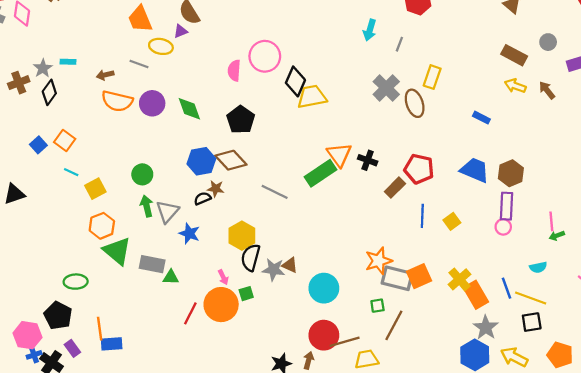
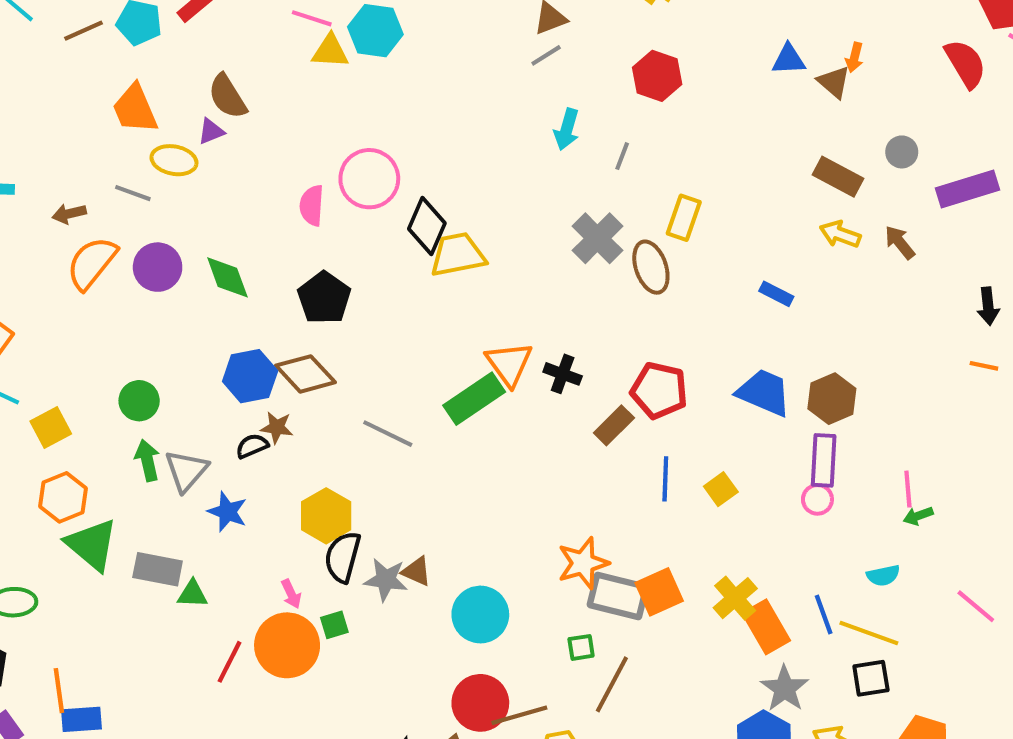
orange semicircle: (117, 101) -> (92, 263), turned 116

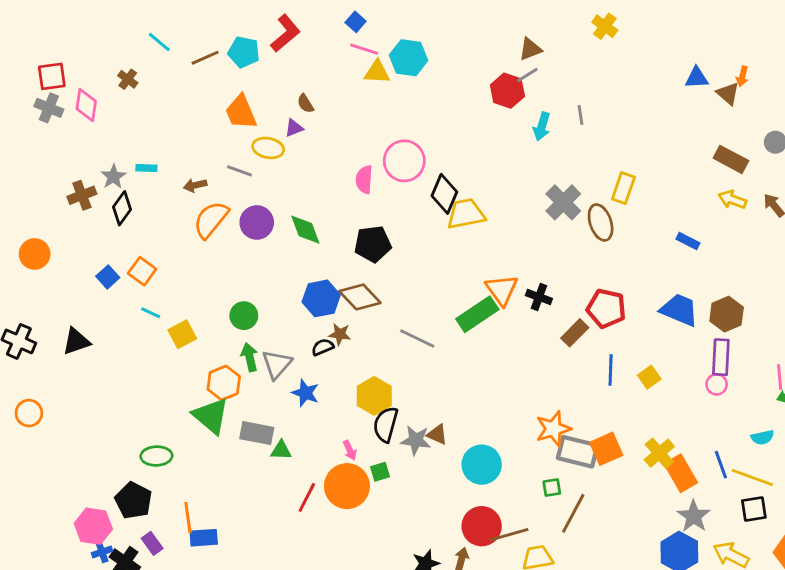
red hexagon: (657, 76) -> (507, 91), moved
brown semicircle: (227, 96) -> (305, 104), size x0.6
gray line: (622, 156) -> (580, 115), moved, turned -30
black pentagon: (324, 298) -> (373, 244), turned 30
orange hexagon: (63, 497) -> (224, 383), moved

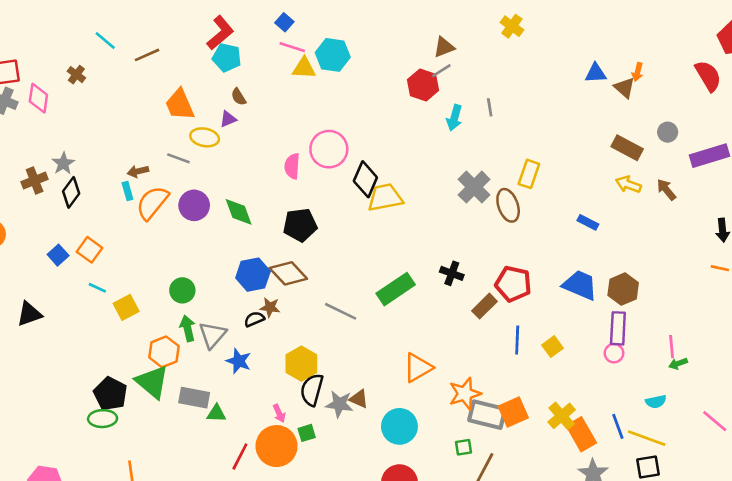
cyan pentagon: (244, 52) -> (227, 58), moved
cyan rectangle: (146, 168) -> (127, 191), moved, turned 72
orange triangle: (502, 290) -> (418, 368), moved, turned 36
black pentagon: (133, 500) -> (110, 394), moved

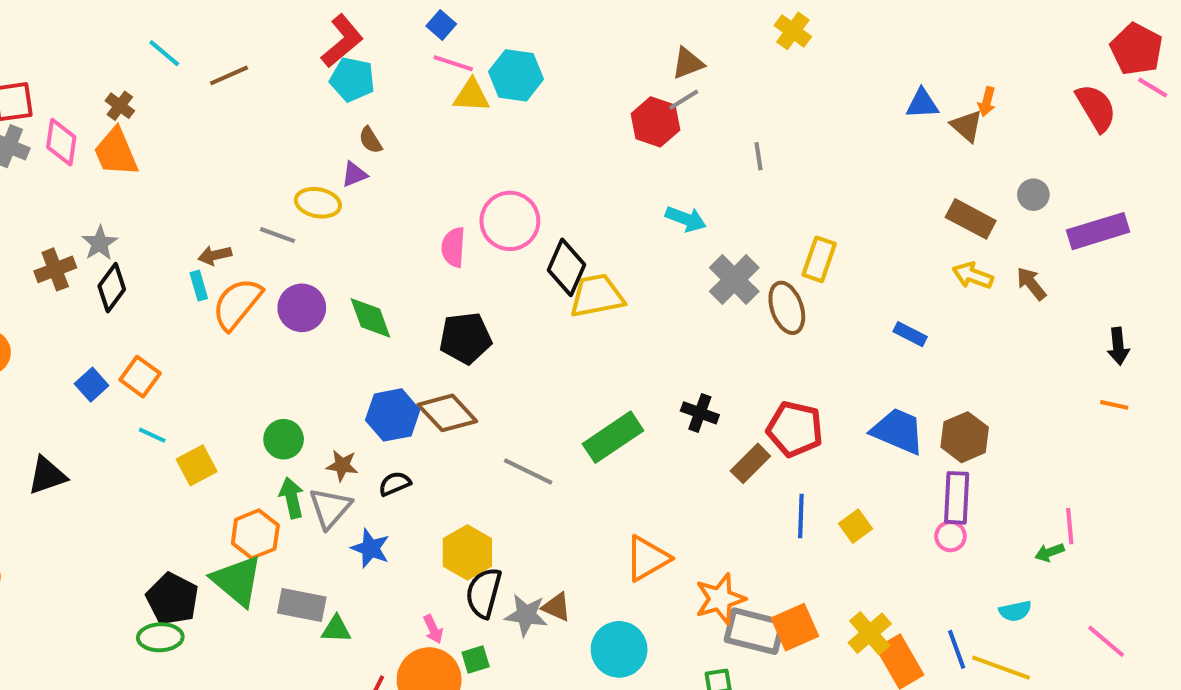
orange trapezoid: (180, 105) -> (116, 152), moved
cyan arrow: (454, 118) -> (686, 219), moved, turned -85
brown star: (270, 307) -> (342, 465), moved
pink line: (672, 347) -> (1070, 526), moved

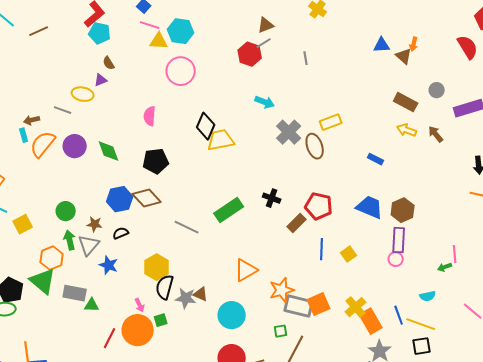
gray line: (759, 156) -> (306, 58), moved
pink circle: (510, 221) -> (181, 71), moved
yellow rectangle: (819, 259) -> (331, 122), turned 50

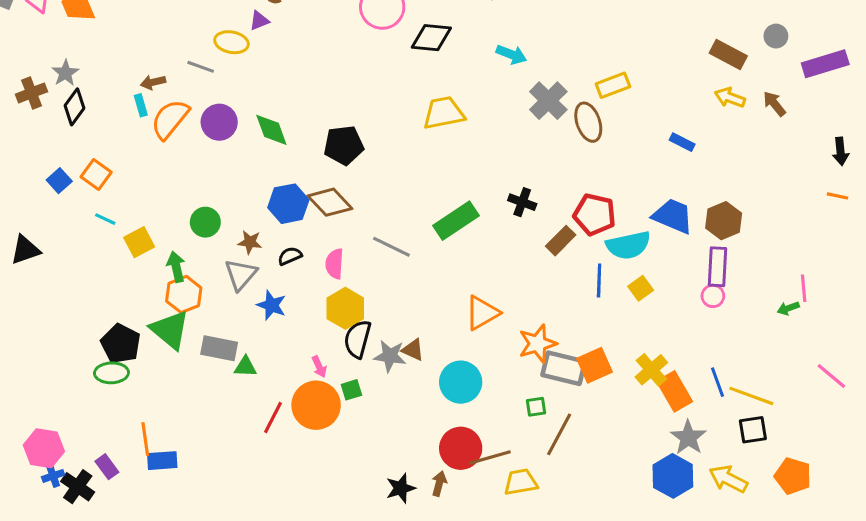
pink semicircle: (150, 116) -> (335, 264), moved
black diamond: (206, 126) -> (431, 38), moved, turned 72
green arrow: (70, 240) -> (176, 267), moved
cyan semicircle: (428, 296) -> (628, 245), moved, size x1.8

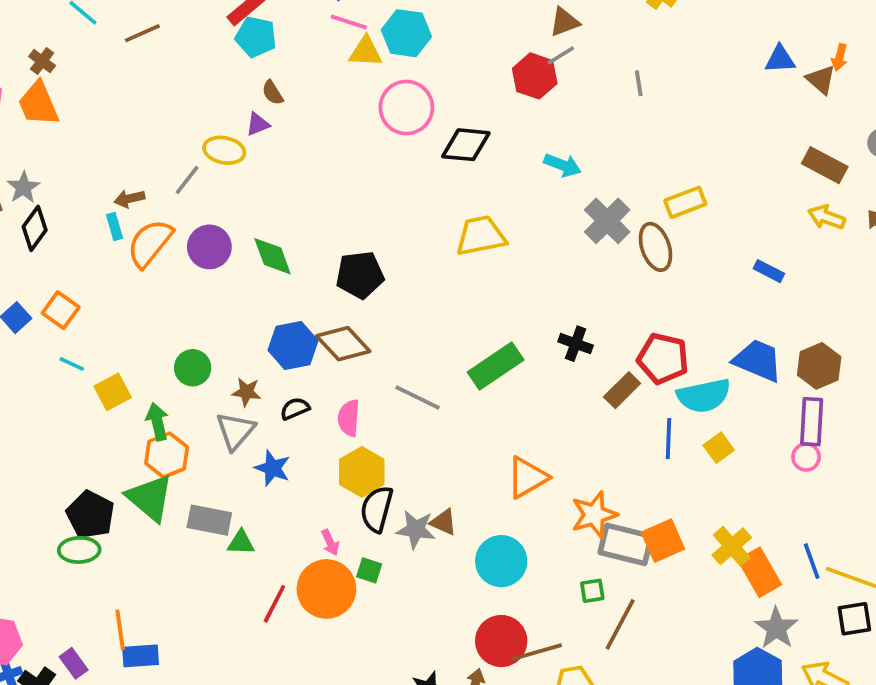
gray line: (201, 67) -> (187, 180), turned -72
green square: (351, 390) -> (369, 570), turned 35

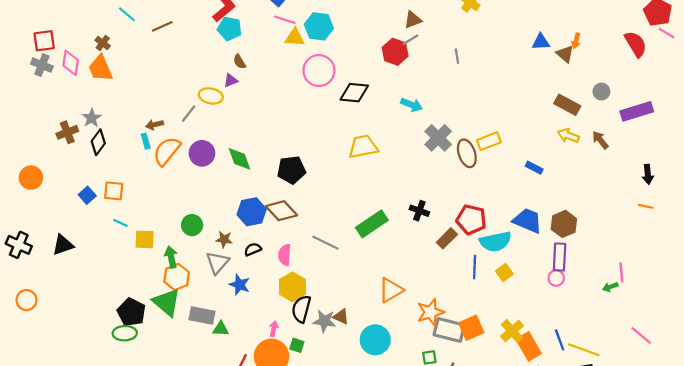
yellow rectangle: (685, 202) -> (489, 141), moved
orange square: (61, 310) -> (114, 191), turned -30
yellow square: (113, 392) -> (145, 239), turned 30
pink arrow: (330, 542) -> (274, 329), turned -144

